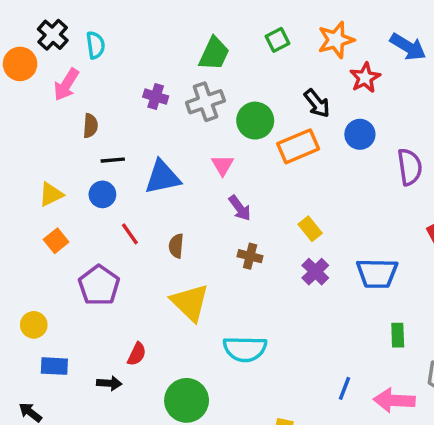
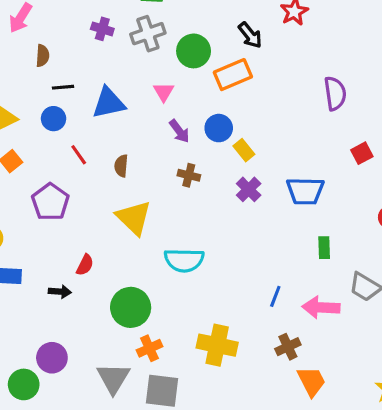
blue circle: (360, 134) -> (219, 128), moved

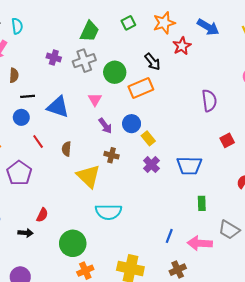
blue triangle: (109, 103) -> (58, 107), turned 30
yellow triangle: (134, 218) -> (88, 176), moved

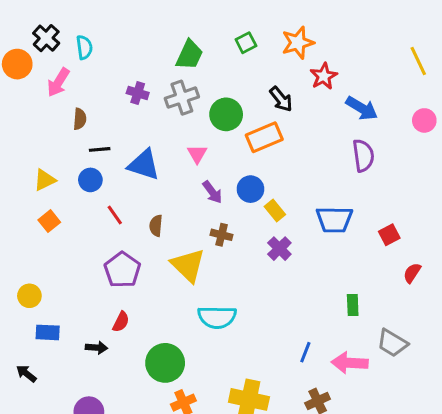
blue arrow: (208, 27) -> (362, 108), moved
red square: (227, 140) -> (389, 235), moved
blue trapezoid: (189, 166) -> (334, 220), moved
purple pentagon: (19, 173) -> (122, 270), moved

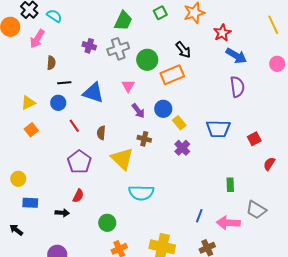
cyan semicircle: (84, 47) -> (54, 16), turned -49
red star: (324, 76) -> (222, 33), moved
green circle: (165, 363) -> (107, 223), size x0.7

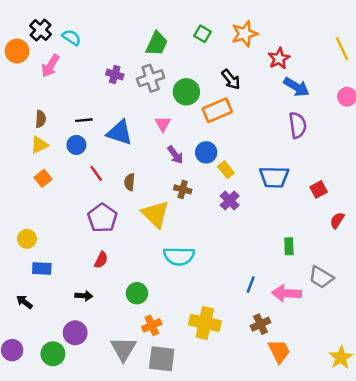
green square: (160, 13) -> (202, 34), turned -32
brown semicircle: (51, 63) -> (41, 119), moved
black arrow: (62, 213) -> (84, 296), moved

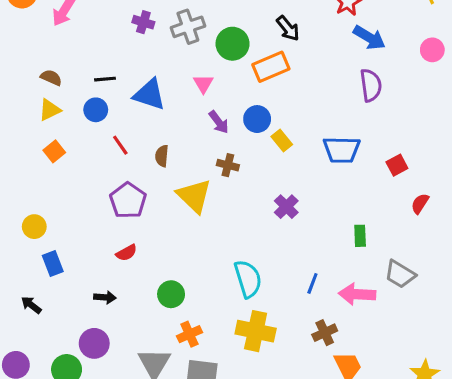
brown semicircle: (41, 119) -> (51, 78), turned -70
purple cross: (230, 201) -> (286, 207), moved
cyan semicircle: (179, 256) -> (248, 279), moved, turned -108
red semicircle: (101, 260) -> (126, 253), turned 35
blue rectangle: (42, 269) -> (53, 263), turned 66

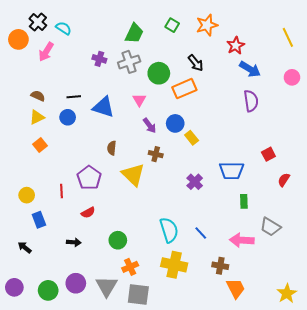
red line: (120, 145) -> (61, 191), moved, turned 32
blue trapezoid: (342, 150) -> (232, 171), moved
blue line: (312, 283) -> (201, 233), moved, turned -64
brown cross: (325, 333) -> (220, 266), turned 35
purple circle: (94, 343) -> (76, 283), moved

